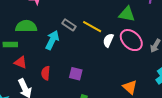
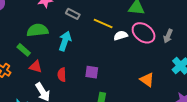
gray rectangle: (69, 25) -> (73, 14), moved
white semicircle: (108, 40) -> (121, 36), turned 56
green rectangle: (10, 45) -> (24, 50), turned 48

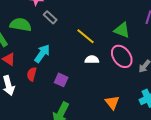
gray rectangle: (73, 14) -> (50, 17), moved
white semicircle: (121, 36) -> (92, 60), moved
cyan arrow: (65, 41) -> (42, 54), moved

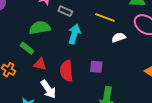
cyan arrow: (42, 54) -> (74, 34), moved
red semicircle: (32, 74) -> (66, 71), size x1.5

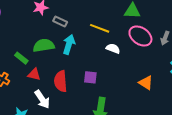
green semicircle: (40, 28) -> (44, 45), moved
white semicircle: (119, 37) -> (113, 48), turned 40

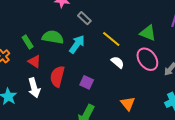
gray rectangle: (60, 22) -> (84, 18), moved
orange triangle: (146, 83) -> (128, 104), moved

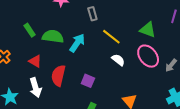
gray rectangle: (84, 18) -> (92, 14), moved, turned 32
green rectangle: (28, 42) -> (30, 30), moved

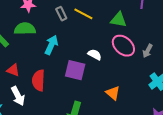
green semicircle: (53, 36) -> (25, 29), moved
yellow line: (111, 37) -> (83, 14), moved
purple square: (88, 81) -> (75, 70), moved, size x1.5

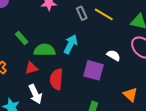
green semicircle: (25, 29) -> (45, 50), moved
red triangle: (13, 70) -> (31, 68), turned -40

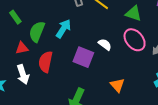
green semicircle: (45, 50) -> (37, 32), turned -75

